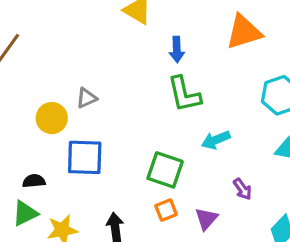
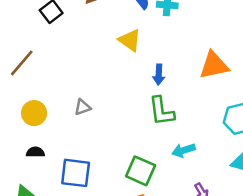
yellow circle: (52, 118) -> (34, 113), moved
blue square: (85, 157) -> (76, 173), moved
black semicircle: (34, 181) -> (35, 152), moved

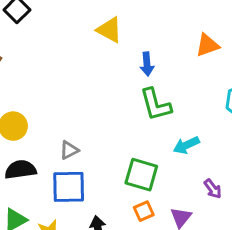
orange triangle: (214, 65) -> (207, 45), size x0.7
gray triangle: (82, 107) -> (69, 150), moved
black semicircle: (35, 152) -> (20, 170), size x1.5

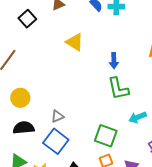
yellow triangle: (109, 30) -> (75, 42), moved
blue square: (69, 187) -> (56, 141), turned 35

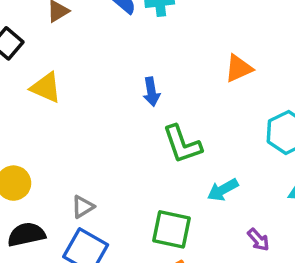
yellow triangle: (75, 42) -> (46, 88), moved
blue arrow: (114, 61) -> (151, 92), moved

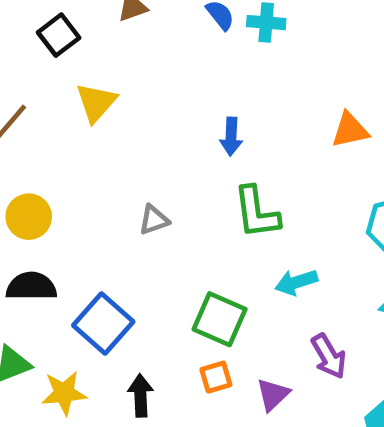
yellow triangle: (46, 88) -> (96, 102), turned 36
gray triangle: (83, 207) -> (154, 220), moved
purple arrow: (258, 240) -> (329, 356), size x1.4

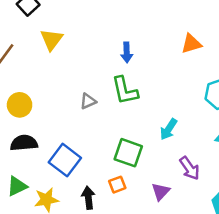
green L-shape: (257, 212) -> (125, 91), moved
cyan arrow: (296, 282) -> (169, 129), turned -35
orange square: (216, 377) -> (117, 185), moved

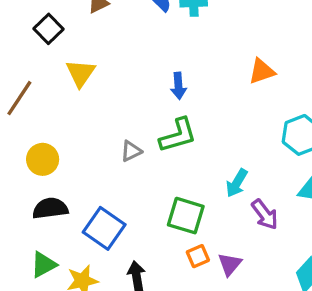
green L-shape: (125, 91) -> (178, 135), turned -92
purple arrow: (189, 168) -> (265, 214), moved
orange square: (117, 185) -> (198, 256), moved

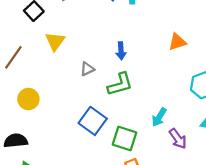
gray triangle: (131, 151) -> (87, 69), moved
black semicircle: (50, 208) -> (16, 141), moved
blue square: (104, 228) -> (93, 121), moved

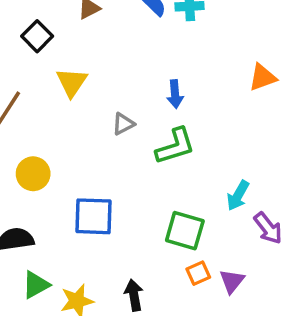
blue square: (93, 121) -> (93, 216), moved, turned -32

